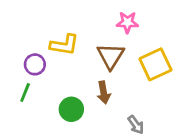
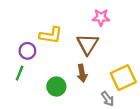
yellow square: (155, 64) -> (123, 78), moved

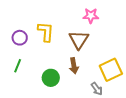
yellow L-shape: (51, 35) -> (46, 32), turned -95
purple circle: (27, 51) -> (20, 38), moved

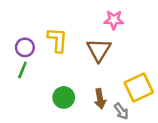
green line: (18, 66) -> (22, 70), moved
brown arrow: (74, 66) -> (100, 99), moved

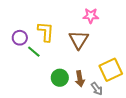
green line: (22, 70) -> (34, 52), moved, turned -72
green circle: (64, 97) -> (60, 78), moved

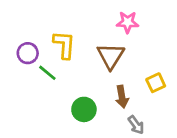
yellow square: (111, 70) -> (156, 83), moved, size x0.6
brown arrow: (80, 79) -> (122, 97), moved

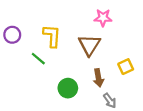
purple circle: (28, 53) -> (12, 35), moved

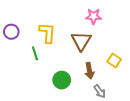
green line: (38, 59) -> (35, 53), turned 32
yellow square: (126, 67) -> (114, 61), turned -32

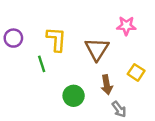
pink star: (94, 16) -> (126, 26), moved

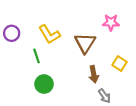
yellow L-shape: (56, 39) -> (49, 34), turned 145
green circle: (74, 96) -> (44, 84), moved

